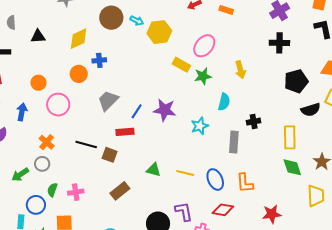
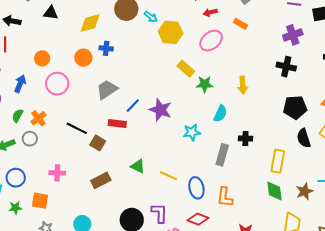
pink ellipse: (204, 46) -> (211, 41), moved
black semicircle: (311, 110) -> (304, 138), turned 78
green semicircle: (52, 190) -> (18, 116), moved

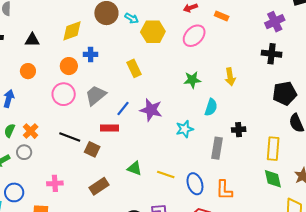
black triangle: (51, 13) -> (32, 40), moved
yellow rectangle: (186, 69) -> (134, 68), moved, turned 30
pink circle: (57, 84) -> (64, 94), moved

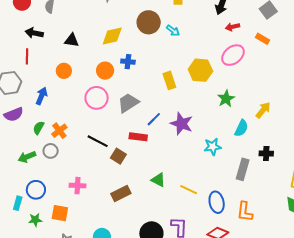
yellow hexagon: (153, 32) -> (200, 70), moved
yellow arrow: (230, 77) -> (263, 110), moved, turned -138
green star: (192, 80) -> (226, 99), turned -30

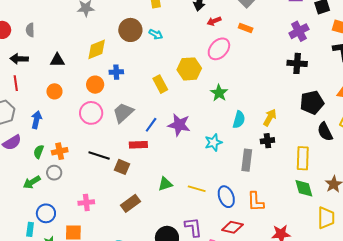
yellow arrow: (263, 110) -> (270, 117), moved
orange cross: (59, 131) -> (60, 151), turned 35
green triangle: (158, 180) -> (165, 184), turned -35

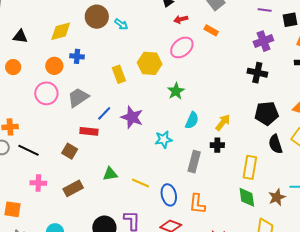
black line: (99, 155) -> (29, 150), moved
pink cross: (86, 202) -> (38, 183), moved

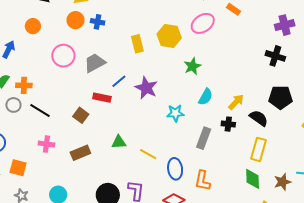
orange circle: (54, 66) -> (75, 20), moved
black semicircle: (276, 144) -> (259, 118), moved, turned 138

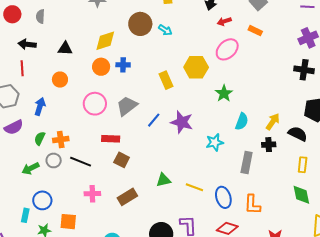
red rectangle: (102, 98) -> (111, 139), moved
yellow rectangle: (258, 149) -> (303, 165), size x0.7

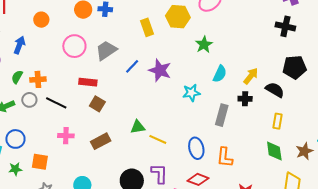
yellow line: (194, 187) -> (158, 139), moved

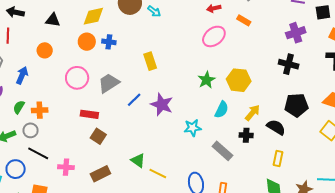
yellow hexagon: (178, 17) -> (239, 80), moved
black line: (56, 103) -> (38, 153), moved
gray rectangle: (222, 115) -> (222, 151), turned -65
green triangle: (138, 127) -> (138, 160), turned 42

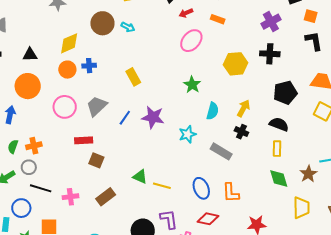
orange circle: (45, 50) -> (28, 86), size x1.6
yellow hexagon: (239, 80) -> (236, 64), moved
black semicircle: (276, 127) -> (279, 124), moved
black cross: (246, 135) -> (241, 132), turned 32

